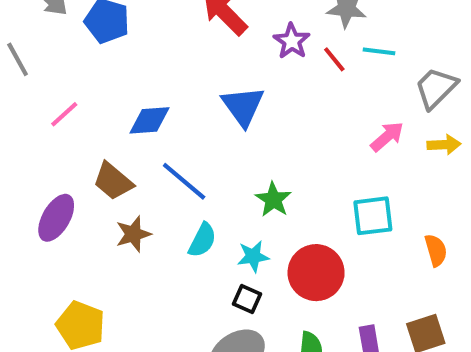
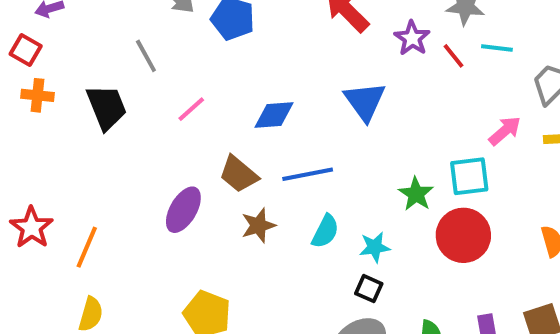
blue line: (184, 181) -> (308, 174), turned -51
green star: (273, 200) -> (416, 194), moved
cyan square: (373, 216) -> (469, 176), moved
red circle: (316, 273) -> (463, 235), moved

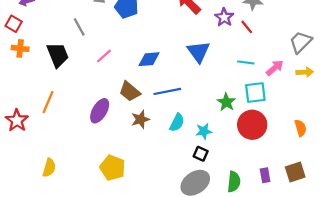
cyan line: (497, 48) -> (246, 62), moved
orange line: (87, 247) -> (48, 102), moved

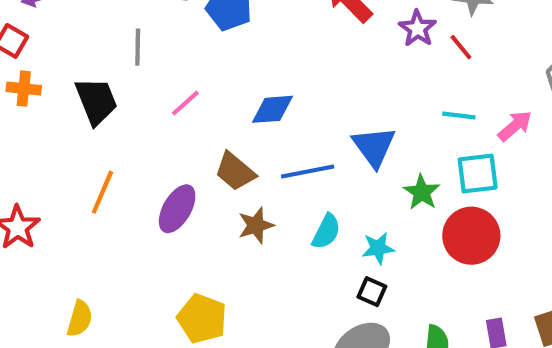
gray line: (79, 27) -> (138, 47), turned 30
blue triangle: (198, 52) -> (374, 147), moved
orange line: (48, 102) -> (102, 192), moved

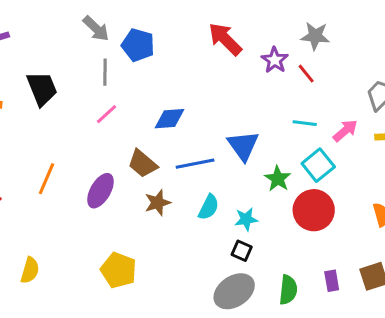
gray line: (138, 47) -> (105, 72), moved
black trapezoid: (96, 101) -> (42, 89), moved
cyan square: (478, 174) -> (318, 165), turned -32

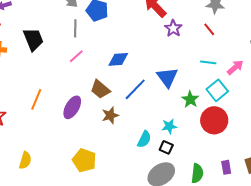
purple star: (275, 60) -> (173, 28), moved
blue line: (195, 164) -> (135, 89), turned -35
cyan semicircle: (209, 207) -> (144, 139), moved

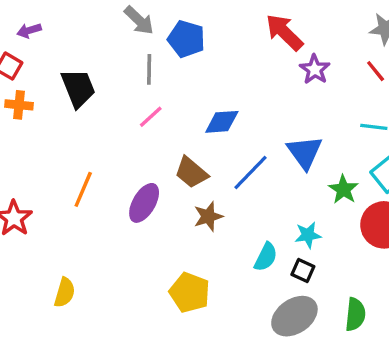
yellow pentagon: (84, 160) -> (190, 292), moved

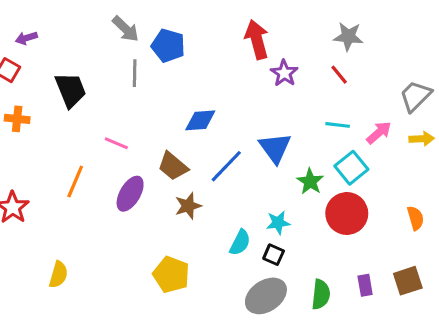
red arrow: (284, 32) -> (257, 40), turned 30
orange cross: (19, 105) -> (17, 119), moved
pink line: (151, 117) -> (116, 143), moved, turned 65

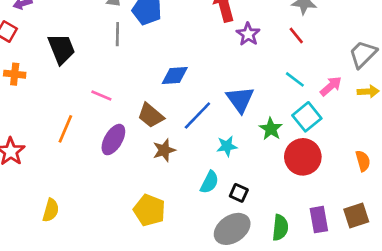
cyan line: (338, 125) -> (295, 79), turned 30
cyan star: (278, 223) -> (227, 146), moved
purple rectangle: (365, 285) -> (319, 220), size x1.4

